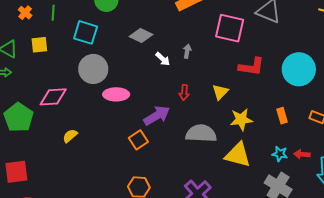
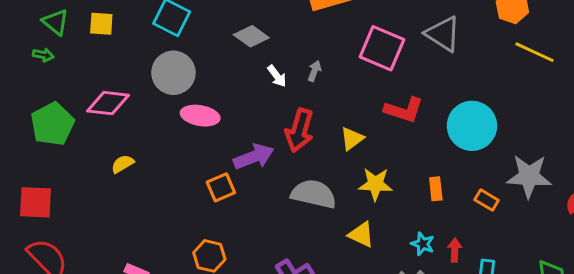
red arrow: (184, 93) -> (299, 130), size x1.8
red arrow: (302, 154) -> (455, 250), turned 77
yellow triangle: (238, 155) -> (361, 235), size x0.7

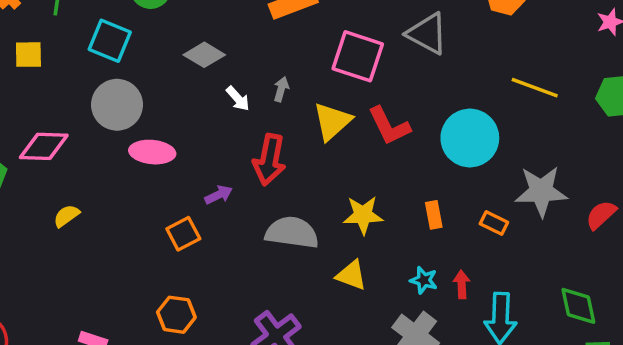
yellow line: (534, 52) -> (535, 88), moved
red L-shape: (404, 110) -> (389, 126), turned 51
yellow triangle: (352, 139) -> (332, 121), moved, size x1.4
purple arrow: (254, 157) -> (219, 195), size x0.6

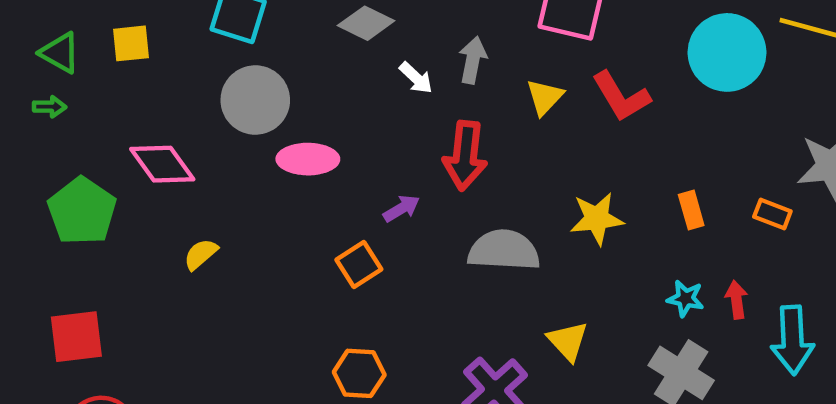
gray arrow: (281, 89) -> (473, 60), size x1.4
yellow triangle: (332, 121) -> (545, 97), size x0.7
cyan circle: (470, 138) -> (727, 52), moved
pink diamond: (44, 146) -> (162, 164), turned 57
yellow triangle: (351, 275) -> (568, 341), moved, turned 32

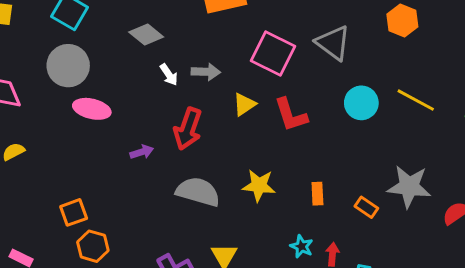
cyan circle: (727, 52) -> (361, 103), size x0.7
gray arrow: (473, 60) -> (206, 72), turned 68
orange square: (359, 265) -> (74, 212), moved

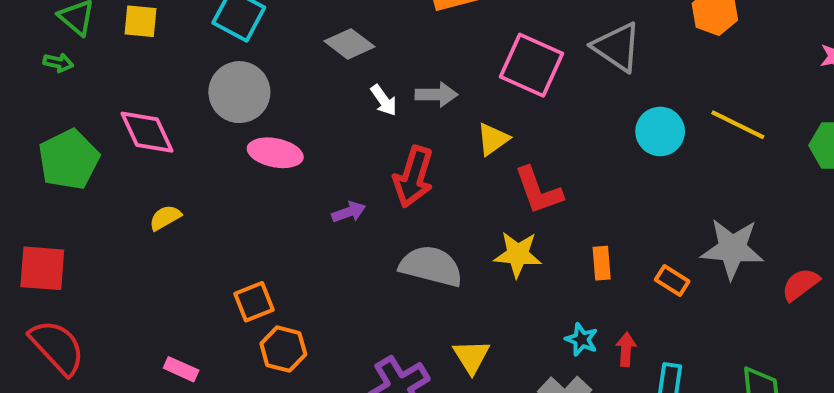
red L-shape: (291, 115) -> (538, 191), moved

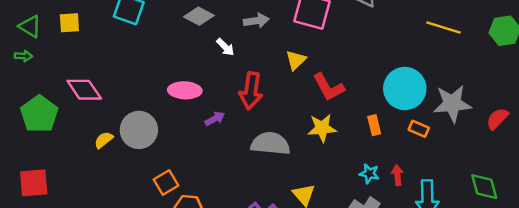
gray circle: (239, 92) -> (139, 130), moved
gray arrow: (436, 94) -> (256, 21), moved
cyan circle: (660, 131) -> (405, 89), moved, size x1.4
pink ellipse: (275, 153) -> (185, 90), moved

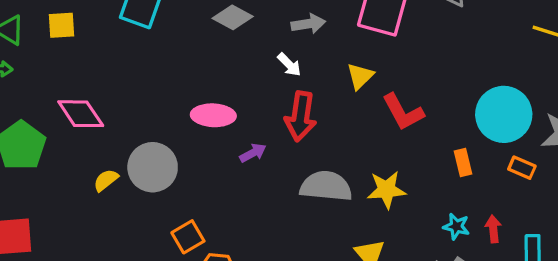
white arrow: (225, 47) -> (289, 65), moved
yellow star: (322, 128) -> (387, 190), moved

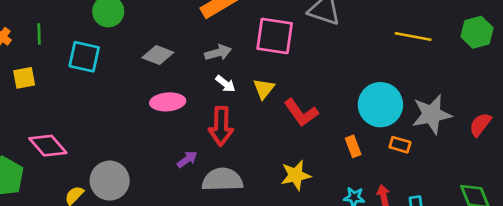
white arrow: (289, 65) -> (225, 84), moved
pink ellipse: (213, 115) -> (168, 102), moved
gray semicircle: (326, 186) -> (222, 180), moved

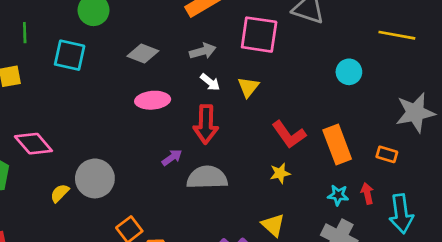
cyan circle: (380, 105) -> (349, 72), moved, size x0.6
red L-shape: (301, 113) -> (289, 134), moved
orange rectangle: (400, 145) -> (387, 154), moved
orange rectangle: (353, 146) -> (337, 144), size x1.8
yellow star: (296, 175) -> (280, 173), size x0.7

